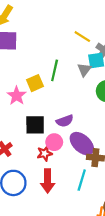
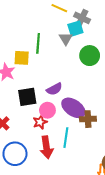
yellow square: (35, 83) -> (22, 58), turned 35
cyan line: (82, 180) -> (66, 138), moved

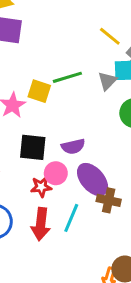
green line: (38, 43) -> (67, 77), turned 54

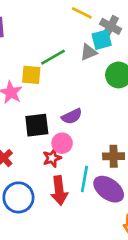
gray triangle: (107, 81) -> (89, 52), turned 36
purple ellipse: (93, 180) -> (109, 189), moved

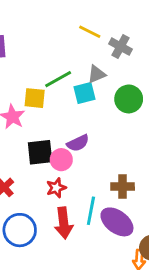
cyan square: (102, 40) -> (85, 93), moved
pink circle: (62, 143) -> (61, 160), moved

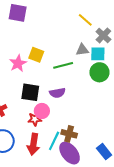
green line: (58, 79) -> (63, 65), moved
cyan square: (85, 93) -> (98, 54), moved
pink circle: (61, 160) -> (42, 111), moved
brown cross: (123, 186) -> (69, 134), moved

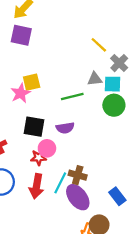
yellow square: (36, 55) -> (32, 82), moved, turned -35

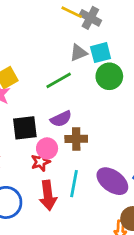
gray cross: (119, 63) -> (90, 18), moved
brown cross: (78, 175) -> (76, 139), moved
purple ellipse: (78, 197) -> (112, 181), moved

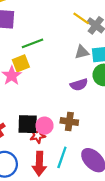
green line: (59, 80) -> (32, 43), moved
purple semicircle: (61, 119) -> (79, 85), moved
black square: (25, 128) -> (28, 124), moved

